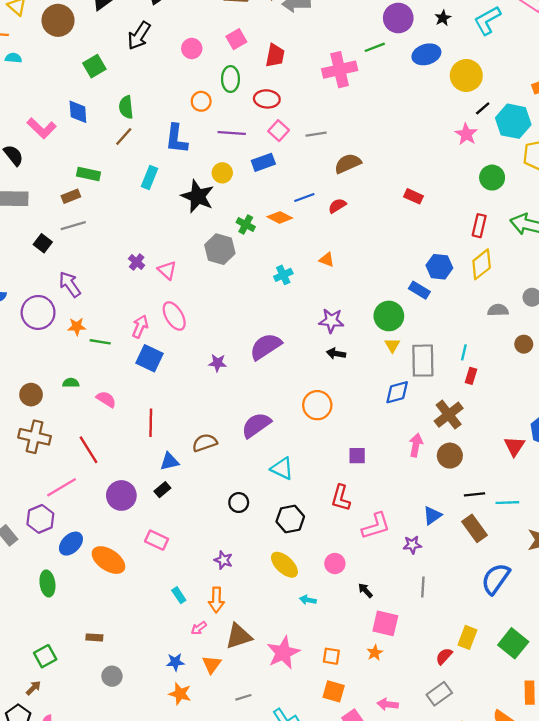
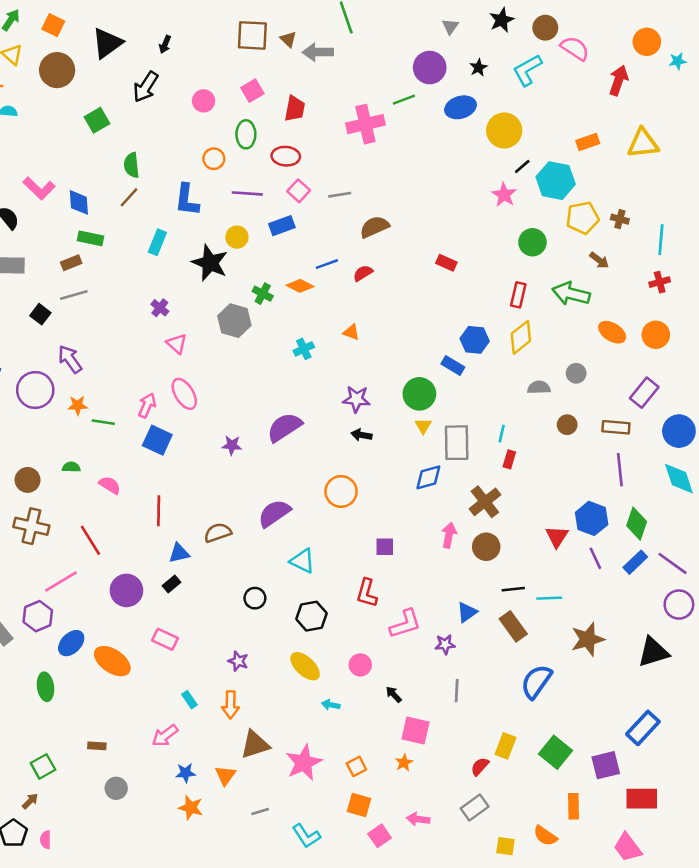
blue diamond: (78, 112) -> (79, 202), moved
purple cross: (137, 262) -> (160, 308), moved
pink arrow: (199, 628) -> (165, 736), moved, size x1.5
orange square: (331, 656) -> (356, 766), turned -36

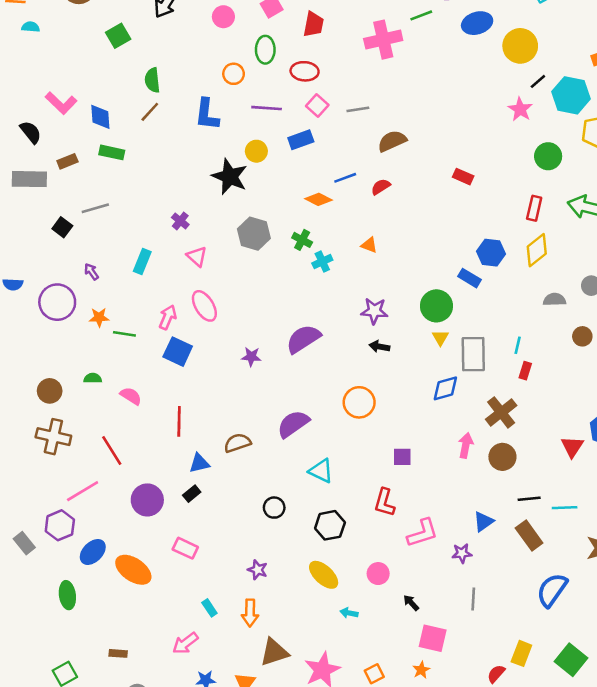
cyan rectangle: (157, 242) -> (142, 262), moved
brown rectangle: (71, 263) -> (67, 161), moved
green cross: (263, 294) -> (302, 240), moved
purple arrow: (70, 359) -> (91, 272), size x0.6

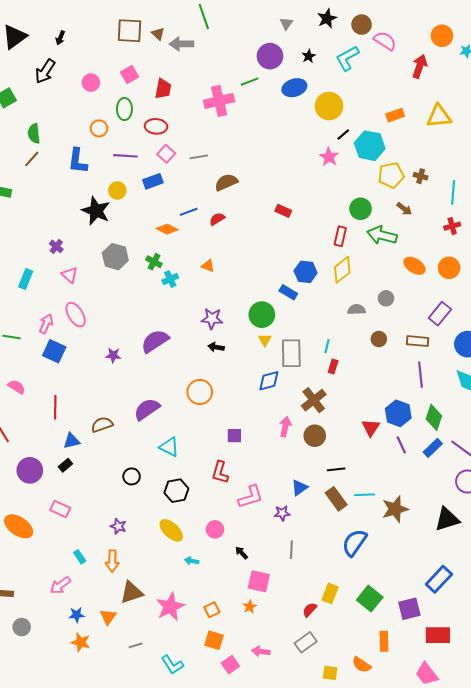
green circle: (548, 156) -> (361, 209), moved
cyan line: (565, 508) -> (365, 495), moved

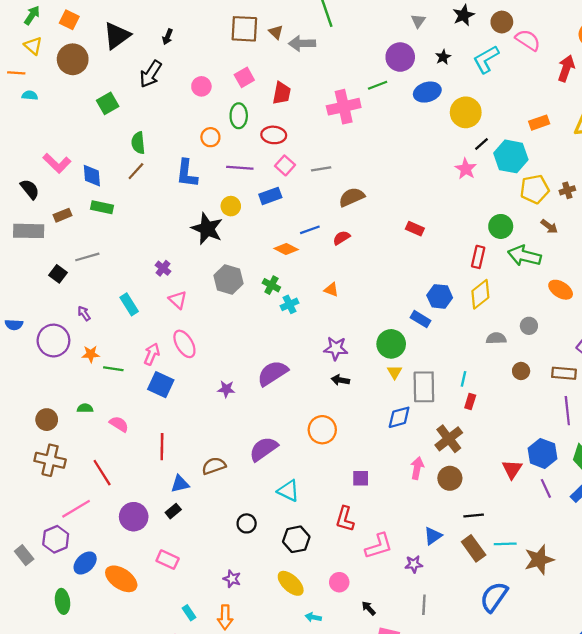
brown cross: (421, 176) -> (567, 190), turned -32
cyan rectangle: (26, 279) -> (129, 304), turned -54

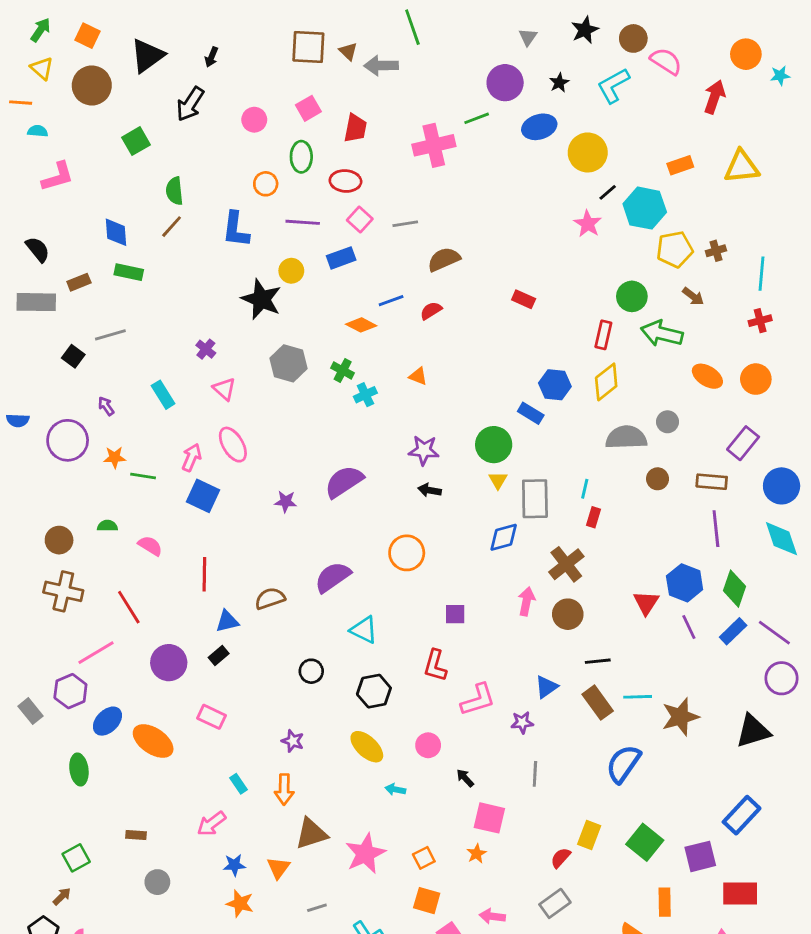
pink L-shape: (57, 163) -> (58, 177), moved, turned -60
gray semicircle: (496, 338) -> (626, 437), size x1.6

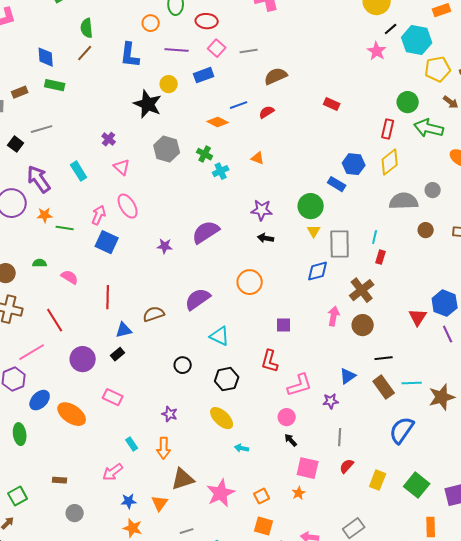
purple arrow: (106, 406) -> (39, 179), size x2.0
pink circle: (428, 745) -> (287, 417), moved
red semicircle: (561, 858) -> (347, 466), moved

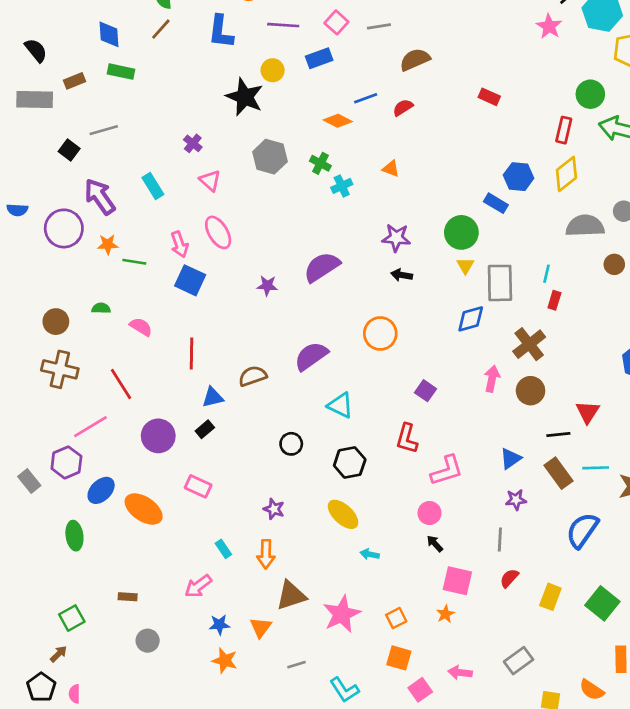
pink arrow: (99, 215) -> (180, 244), turned 138
red triangle: (418, 317) -> (588, 412), moved
purple square: (284, 325) -> (425, 391), turned 35
purple star: (331, 401) -> (516, 500), moved

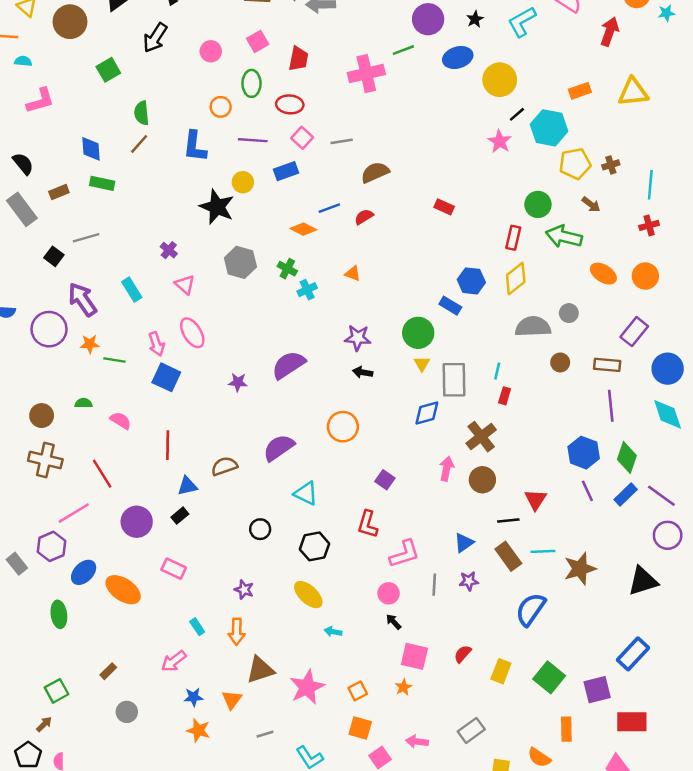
gray rectangle: (35, 99) -> (22, 209), turned 52
gray line: (500, 540) -> (434, 585), moved
brown rectangle: (128, 597) -> (108, 671), turned -49

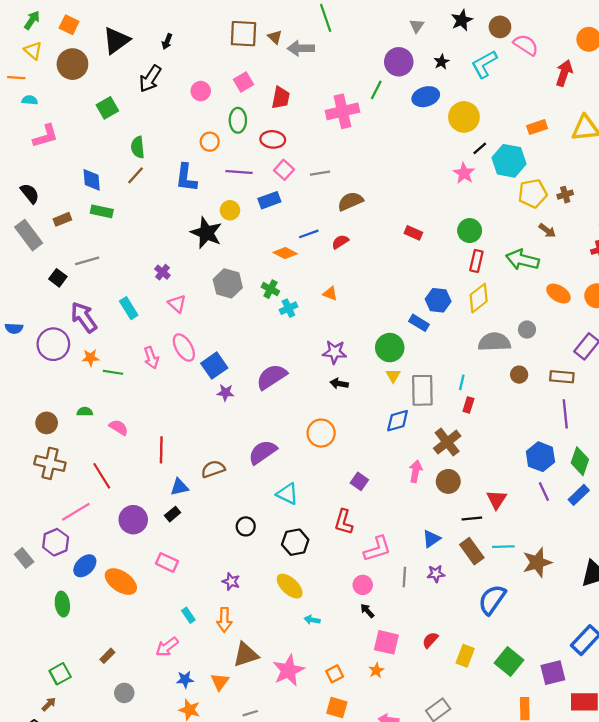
green line: (403, 50) -> (376, 90), turned -42
green circle: (538, 204) -> (470, 231), moved
blue square: (166, 377) -> (214, 366), moved, turned 30

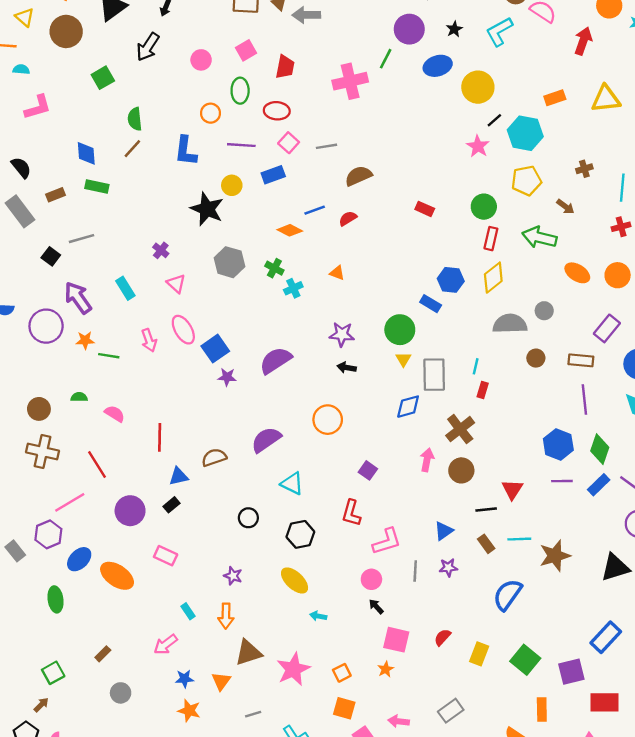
yellow pentagon: (533, 193) -> (526, 181), moved
purple line: (544, 492) -> (562, 481), turned -66
brown rectangle: (472, 551) -> (486, 544), size x0.7

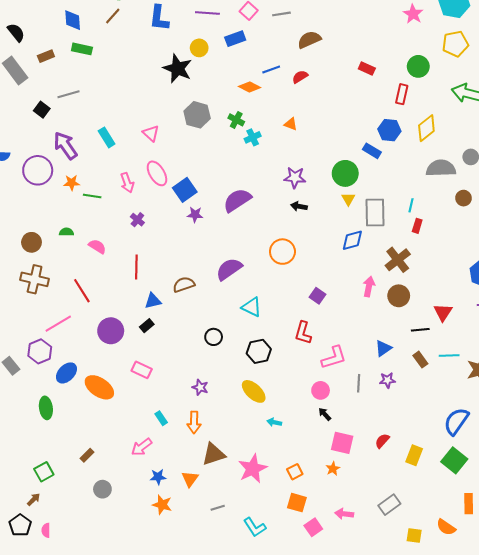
red rectangle: (491, 239) -> (402, 94), moved
purple cross: (161, 250) -> (137, 220), moved
blue semicircle: (507, 595) -> (456, 421), moved

